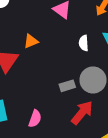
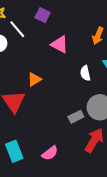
pink semicircle: (35, 119) -> (50, 153), turned 42

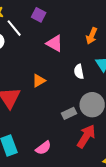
orange triangle: (34, 79) -> (39, 81), moved

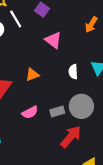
orange arrow: (92, 36) -> (91, 25), moved
pink semicircle: (43, 148) -> (30, 112), moved

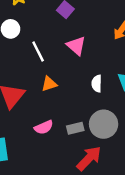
white line: (16, 19) -> (38, 52), moved

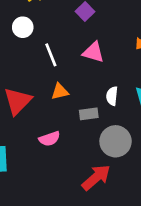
pink triangle: (76, 46) -> (93, 52), turned -30
gray rectangle: (75, 128) -> (89, 114), moved

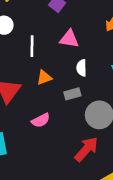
white line: (51, 55) -> (32, 46), turned 30
white semicircle: (112, 96) -> (81, 68), moved

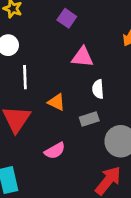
white line: (32, 46) -> (25, 77), moved
orange triangle: (44, 78) -> (56, 102), turned 49

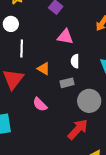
pink semicircle: (55, 151) -> (40, 104), turned 70

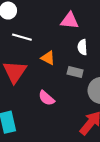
white line: (22, 49) -> (22, 37), turned -72
gray rectangle: (67, 83) -> (75, 72), turned 32

